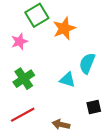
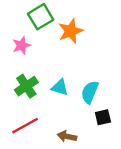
cyan semicircle: (87, 63) -> (90, 92), moved
cyan triangle: (67, 80) -> (60, 87), moved

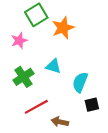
cyan triangle: (60, 87) -> (53, 66), moved
red line: (25, 126) -> (36, 107), moved

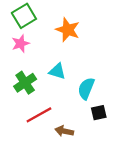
green square: (36, 15) -> (24, 16), moved
orange star: (63, 28) -> (68, 30), turned -30

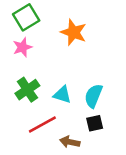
cyan triangle: (57, 71) -> (62, 95), moved
black square: (99, 113) -> (95, 123), moved

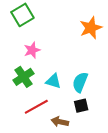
orange star: (74, 32) -> (91, 28), moved, turned 30
pink star: (22, 47) -> (32, 50), moved

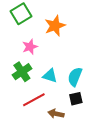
orange star: (91, 28) -> (55, 26), moved

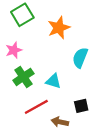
pink star: (30, 47) -> (14, 50), moved
cyan semicircle: (75, 77) -> (80, 58), moved

